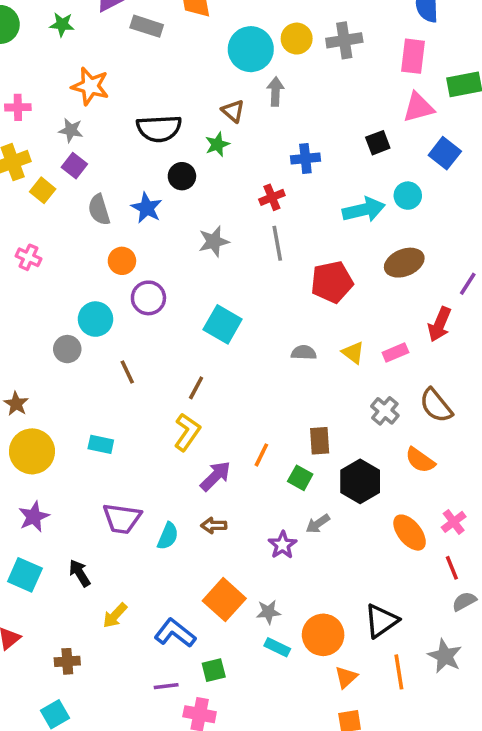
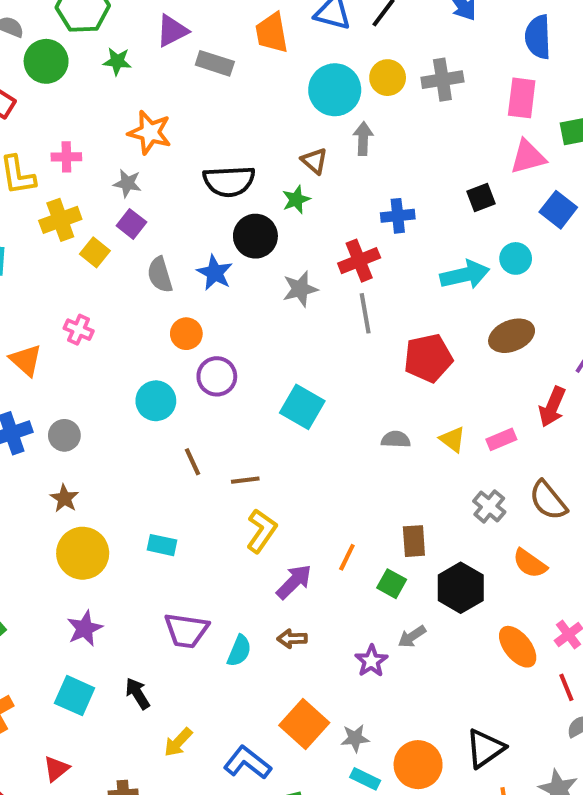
black circle: (182, 176) -> (255, 236), size x1.4
red cross: (272, 197) -> (359, 261), size x1.4
gray star: (214, 241) -> (300, 289), moved
gray circle: (67, 349) -> (64, 435), moved
brown line: (196, 388) -> (245, 480), moved, turned 55

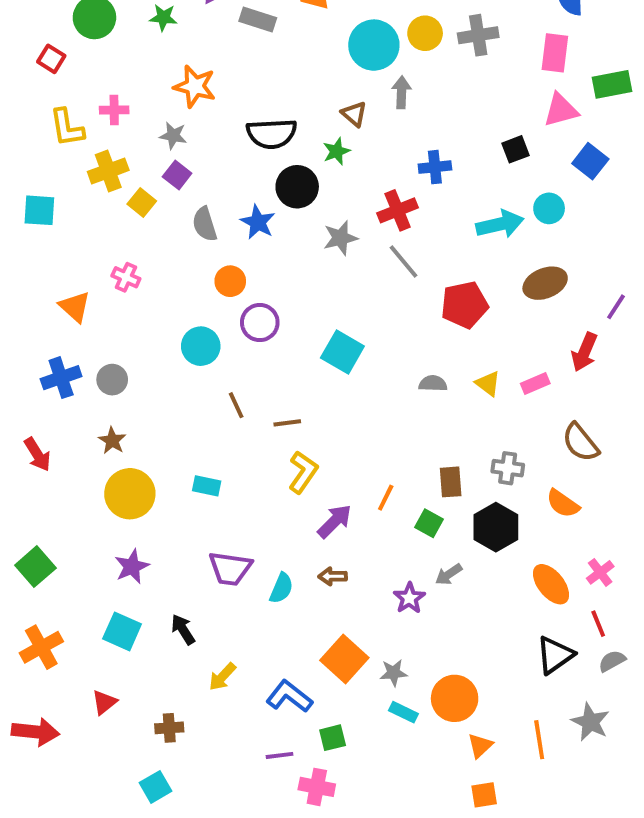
gray line: (365, 313) -> (403, 262), turned -30
gray cross: (489, 506) -> (508, 468), moved, turned -32
black triangle: (485, 748) -> (555, 655), moved

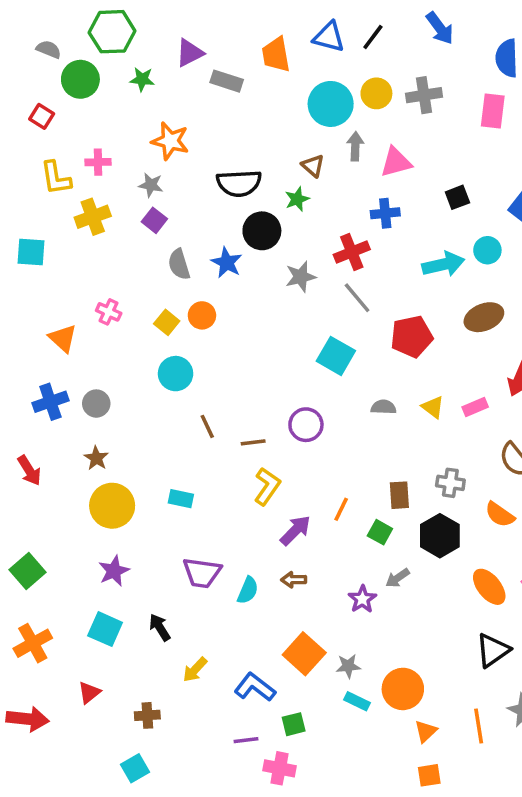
pink triangle: (561, 110) -> (396, 162), moved
yellow square: (142, 202) -> (167, 322), moved
purple circle: (260, 323) -> (306, 425), moved
cyan square: (342, 352) -> (336, 356), moved

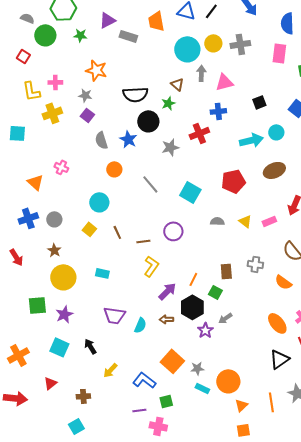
gray line: (357, 298) -> (150, 184), moved
yellow square: (167, 322) -> (89, 229), moved
black hexagon: (440, 536) -> (192, 307), moved
green square: (28, 571) -> (37, 305), moved, turned 36

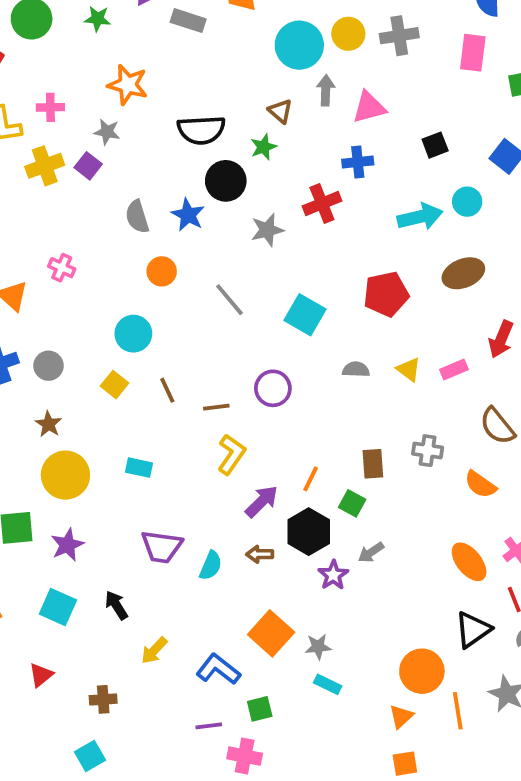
purple square: (87, 115) -> (88, 166), moved
orange circle: (228, 381) -> (422, 671), moved

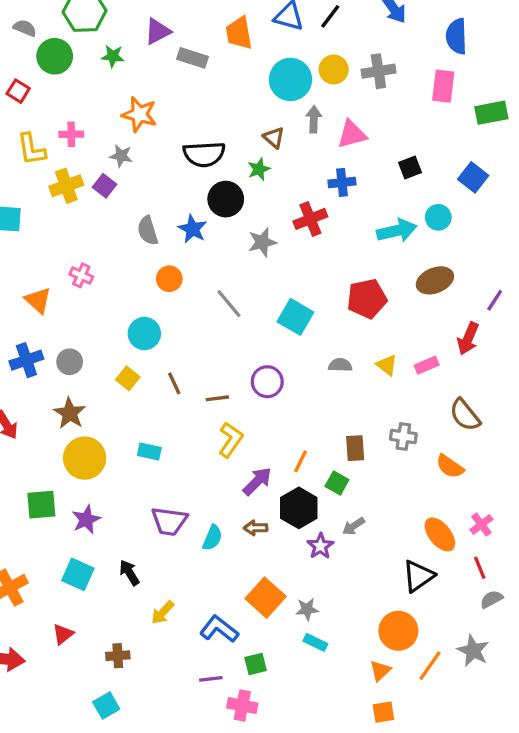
brown star: (48, 424) -> (70, 413), size x1.4
black triangle: (473, 630) -> (418, 576), moved
orange line: (458, 711) -> (430, 666), turned 44

